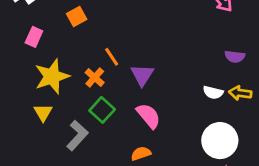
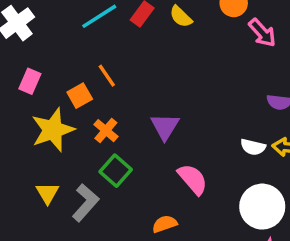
orange square: (77, 17) -> (80, 96), moved
orange line: (112, 57) -> (107, 76), moved
yellow triangle: (43, 112) -> (47, 193), moved
pink semicircle: (149, 116) -> (193, 179), moved

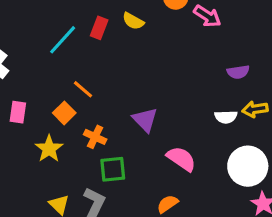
yellow star: (53, 130) -> (49, 149), size x0.7
green square: (116, 171) -> (113, 169), turned -32

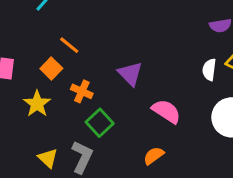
white semicircle: (226, 117) -> (209, 70), turned 100
green square: (113, 169) -> (100, 123), turned -36

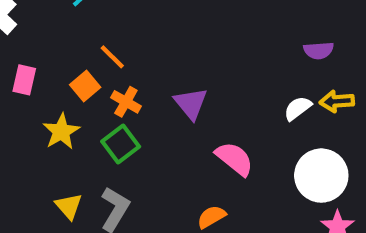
white semicircle: (209, 70) -> (298, 108), turned 40
orange cross: (82, 91) -> (126, 102), moved
green square: (100, 123) -> (121, 144), moved

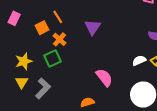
purple triangle: (191, 103) -> (93, 27), moved
yellow star: (61, 132) -> (24, 61), moved

